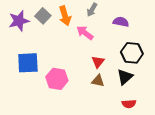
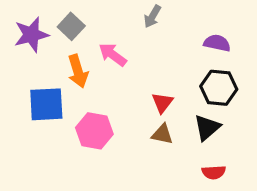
orange arrow: (65, 16) -> (78, 71), moved
purple semicircle: (121, 22) -> (217, 43), moved
pink arrow: (85, 33) -> (113, 55), moved

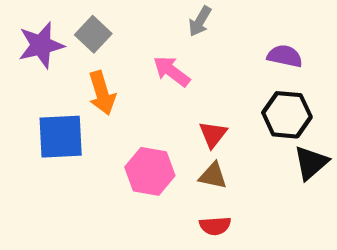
pink arrow: (113, 55) -> (172, 71), moved
black triangle: (207, 128) -> (311, 163), moved
pink hexagon: (94, 131) -> (150, 171), moved
red semicircle: (214, 172) -> (215, 226), moved

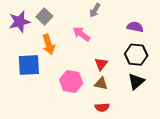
black triangle: (311, 163) -> (136, 81), moved

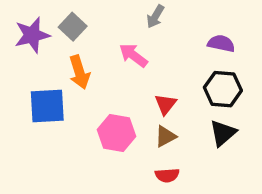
brown triangle: (101, 84) -> (165, 136), turned -40

